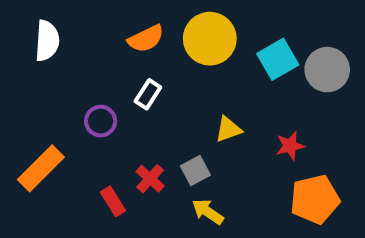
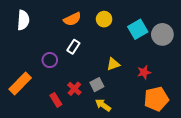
yellow circle: (210, 39) -> (104, 19), size x0.6

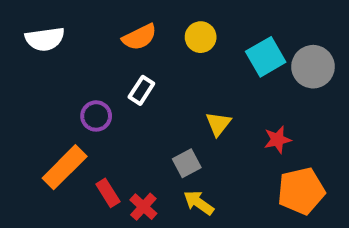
white semicircle: (23, 20) -> (45, 39), turned 78
yellow triangle: (113, 64) -> (218, 124), turned -32
orange rectangle: (20, 84) -> (65, 167), moved
red cross: (74, 89) -> (143, 207), moved

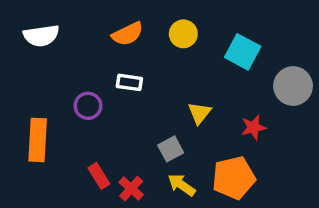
cyan square: (266, 57) -> (243, 52), turned -32
gray circle: (313, 67) -> (293, 86), moved
white rectangle: (141, 90) -> (129, 82), turned 65
orange rectangle: (65, 167) -> (38, 140), moved, turned -42
orange pentagon: (301, 191) -> (234, 178), moved

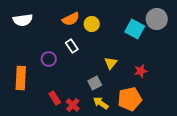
yellow circle: (183, 34) -> (92, 24), moved
white rectangle: (129, 82) -> (72, 46), turned 48
gray circle: (293, 86) -> (157, 19), moved

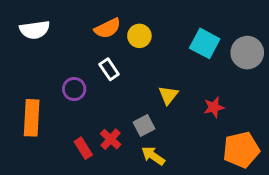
gray circle: (157, 19) -> (247, 53), moved
orange pentagon: (130, 99) -> (241, 150), moved
red cross: (73, 105) -> (111, 139), moved

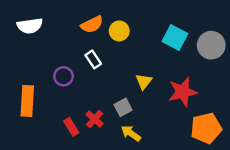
red star: (214, 107) -> (183, 92), size x1.6

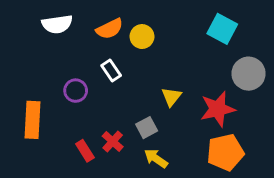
white semicircle: (30, 26) -> (57, 24), moved
cyan square: (175, 37) -> (222, 29), moved
gray circle: (211, 45) -> (249, 74), moved
orange pentagon: (206, 128) -> (225, 152), moved

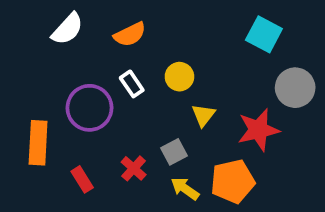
white semicircle: (57, 24) -> (67, 29), turned -40
yellow circle: (142, 37) -> (179, 77), moved
purple circle: (76, 91) -> (90, 108), size x1.6
red rectangle: (85, 151) -> (82, 179), moved
orange pentagon: (225, 152) -> (233, 181), moved

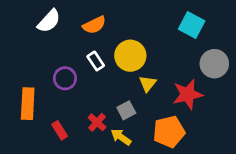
yellow circle: (179, 77) -> (130, 56), size x1.5
purple circle: (90, 108) -> (65, 78), size x0.7
yellow arrow: (185, 189) -> (121, 137), moved

